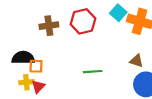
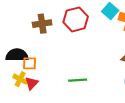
green line: (93, 72) -> (78, 80), moved
yellow cross: (26, 82) -> (20, 79), turned 32

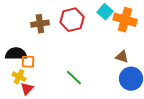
green line: (78, 80) -> (74, 78), turned 48
red triangle: (32, 83) -> (27, 89), moved

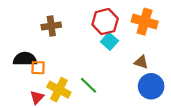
cyan square: (105, 12) -> (109, 41), moved
red hexagon: (72, 20) -> (105, 22), moved
yellow cross: (19, 77) -> (59, 90), moved, size x1.5

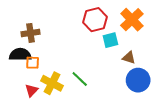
orange cross: (145, 22) -> (132, 20), turned 30
brown cross: (51, 26) -> (30, 33), moved
cyan square: (109, 41) -> (110, 40), moved, turned 35

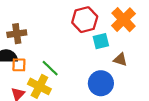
green line: (80, 79) -> (50, 68), moved
blue circle: (138, 80) -> (101, 83), moved

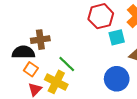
brown cross: (17, 34) -> (40, 40), moved
orange square: (19, 65) -> (31, 69), moved, turned 32

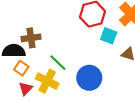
cyan square: (117, 37) -> (109, 36), turned 35
blue circle: (117, 79) -> (89, 78), moved

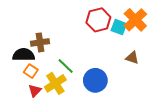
cyan square: (109, 36) -> (119, 27), moved
yellow cross: (47, 81) -> (55, 83), turned 30

